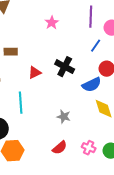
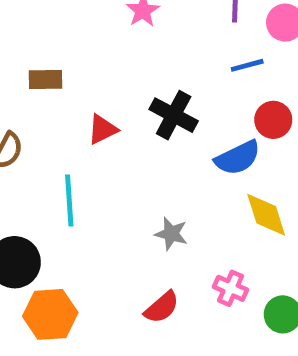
blue line: (96, 46) -> (247, 65), turned 40
pink cross: (89, 148) -> (231, 288), moved

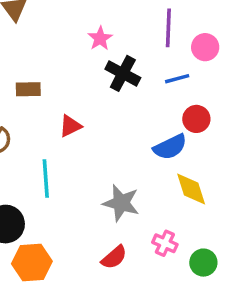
black cross: (174, 115) -> (123, 73), moved
gray star: (171, 234) -> (121, 203), size x1.5

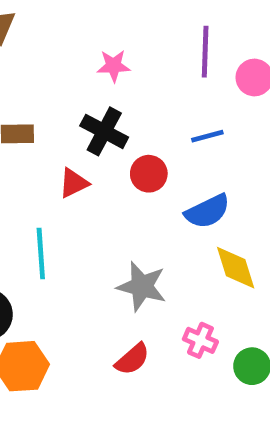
pink star: (100, 38) -> (114, 66), turned 30
black cross: (123, 73) -> (104, 131), moved
blue line: (177, 79) -> (207, 136), moved
red circle: (196, 119) -> (149, 174), moved

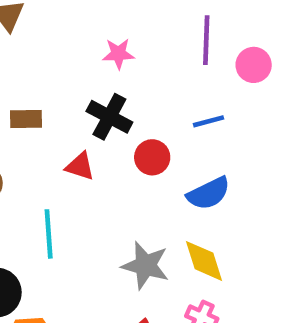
red triangle: (74, 183) -> (80, 166), turned 44
yellow diamond: (236, 268) -> (204, 261), moved

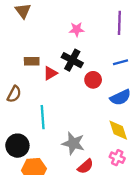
red triangle: (80, 166) -> (50, 73), moved, turned -48
gray star: (145, 265) -> (73, 143), moved

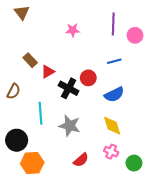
black cross: (72, 60) -> (69, 88), moved
brown rectangle: (32, 61) -> (30, 60), turned 48
gray star: (73, 143) -> (70, 126), moved

